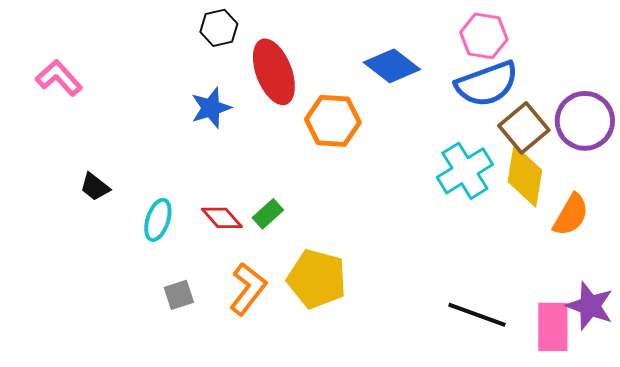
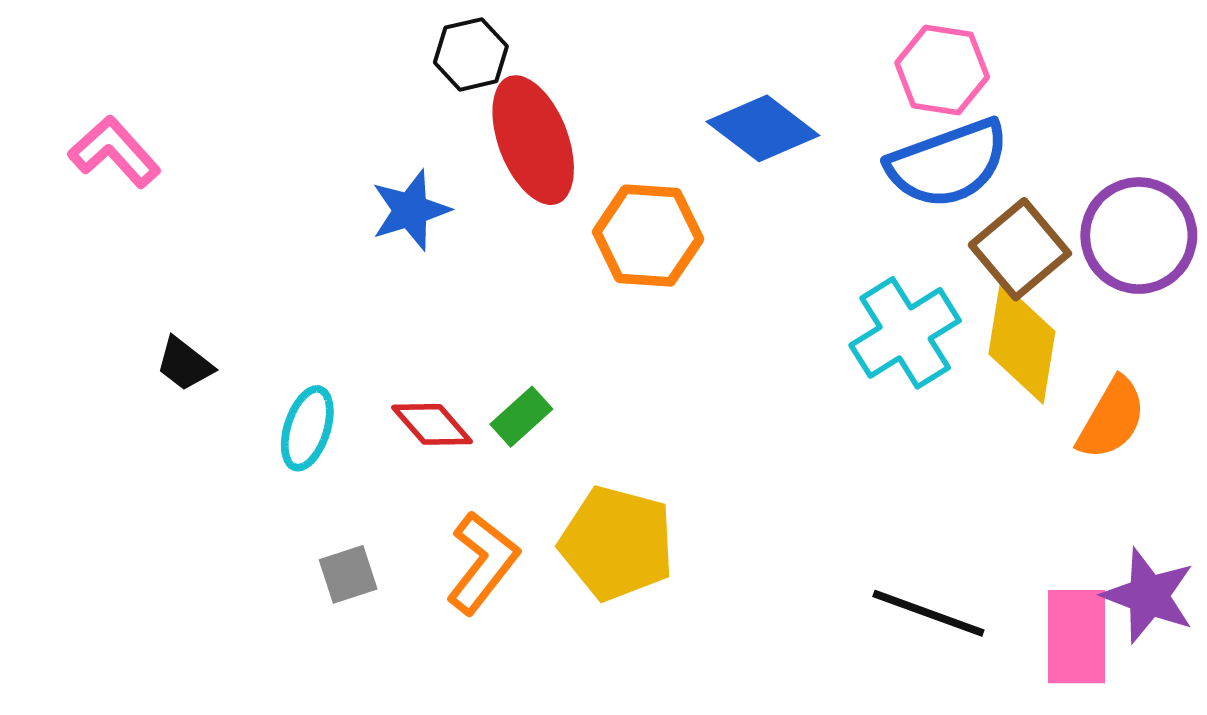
black hexagon: (219, 28) -> (471, 54), moved

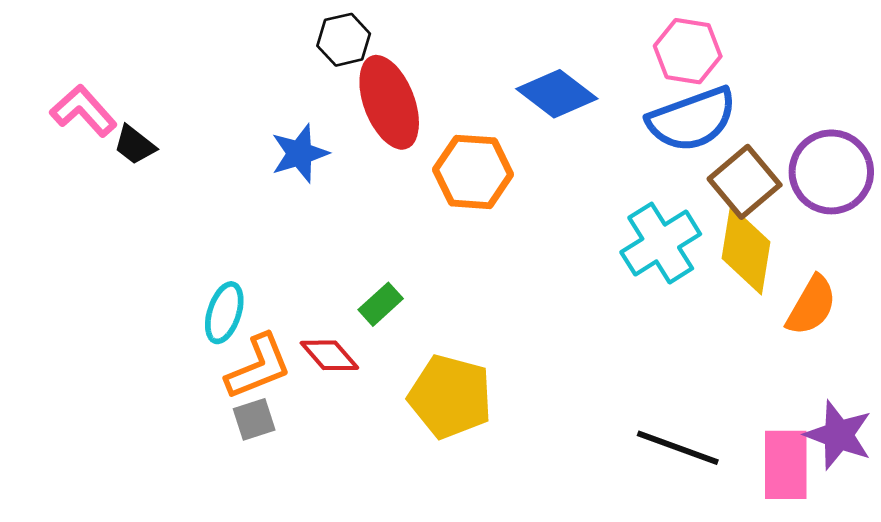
black trapezoid: (185, 364) -> (135, 145), moved
red diamond: (432, 424) -> (329, 355), moved
orange L-shape: (483, 563) -> (258, 367), moved, turned 30

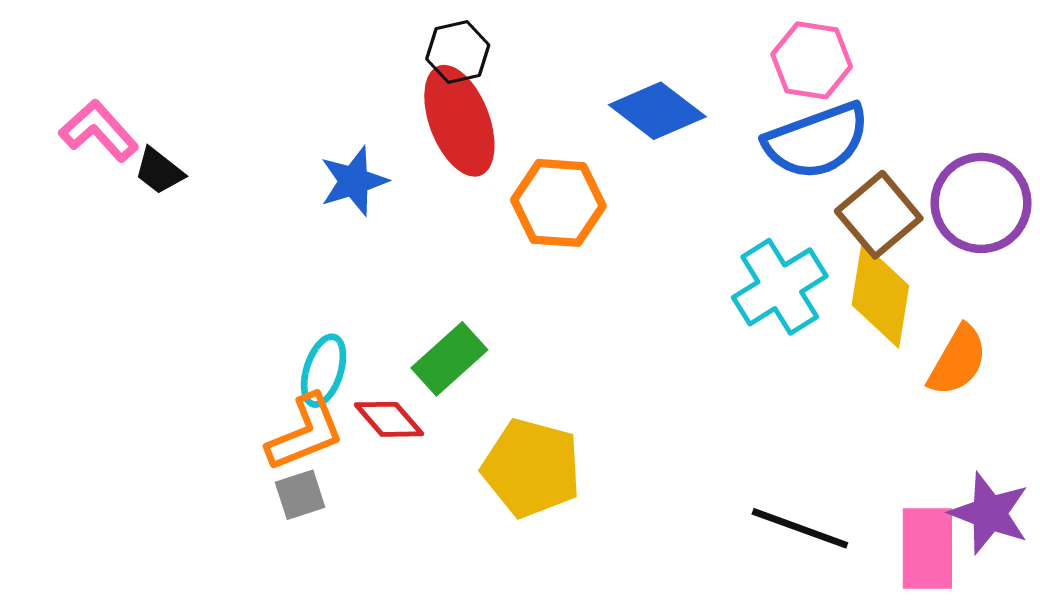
black hexagon: (344, 40) -> (458, 52), moved
green rectangle: (381, 304) -> (449, 359), size x1.4
cyan ellipse: (224, 313) -> (324, 371), moved

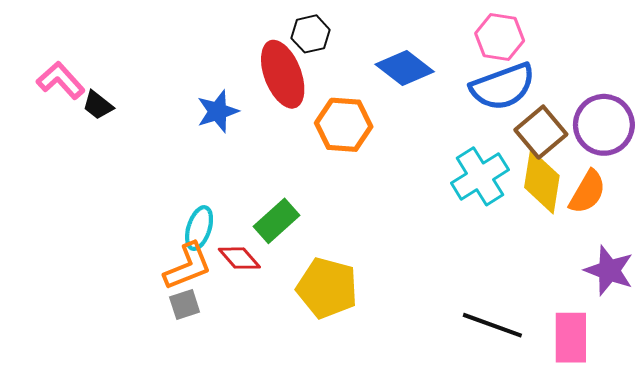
black hexagon: (458, 52) -> (311, 34), moved
orange semicircle: (958, 361) -> (587, 192), moved
purple star: (989, 513) -> (609, 270), moved

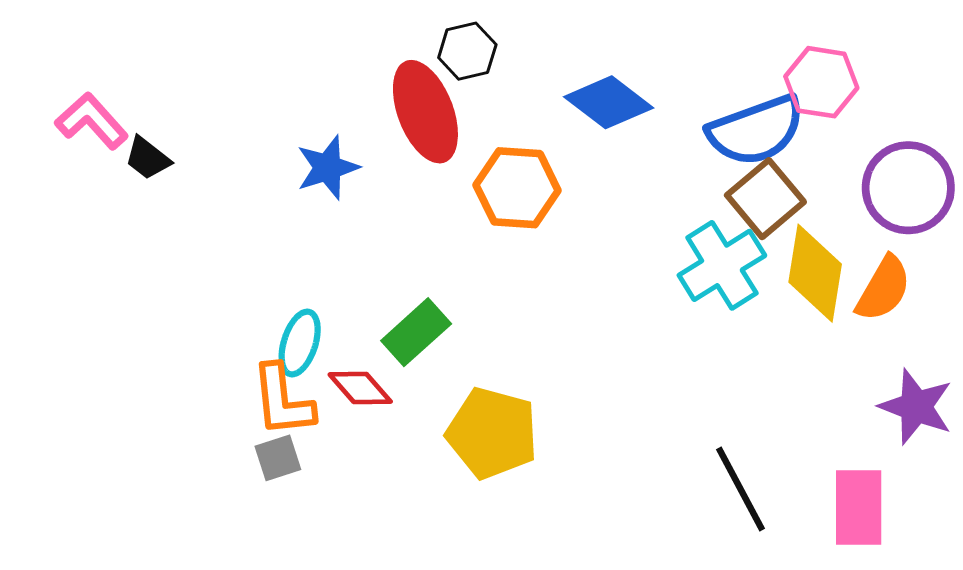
pink hexagon: (500, 37) -> (821, 82), moved
brown square: (541, 132) -> (765, 199), moved
orange L-shape: (188, 266) -> (283, 400), turned 106
black line: (492, 325) -> (741, 489), turned 42

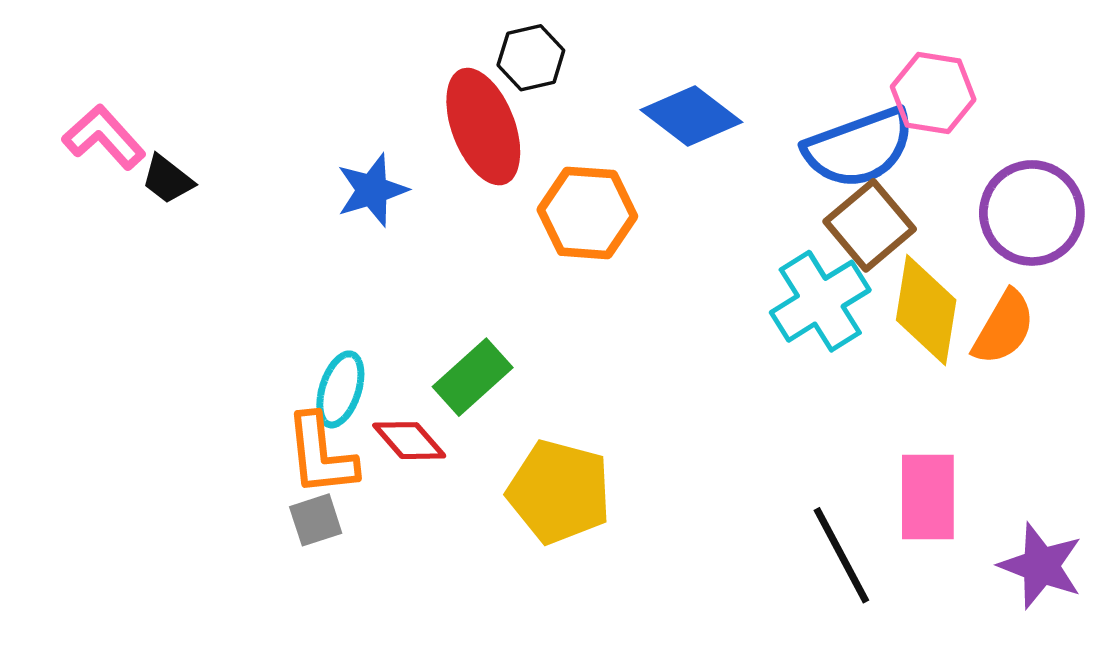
purple star: (916, 407) -> (1041, 566), moved
pink rectangle: (859, 508) -> (928, 497), moved

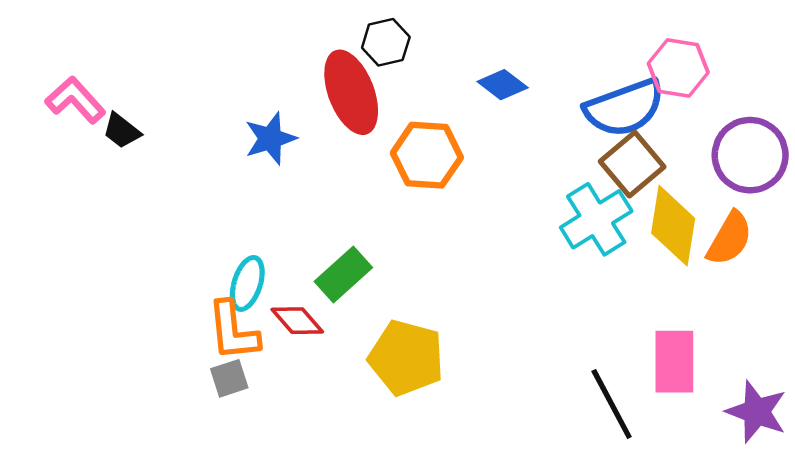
blue diamond: (691, 116) -> (503, 85), size x0.7

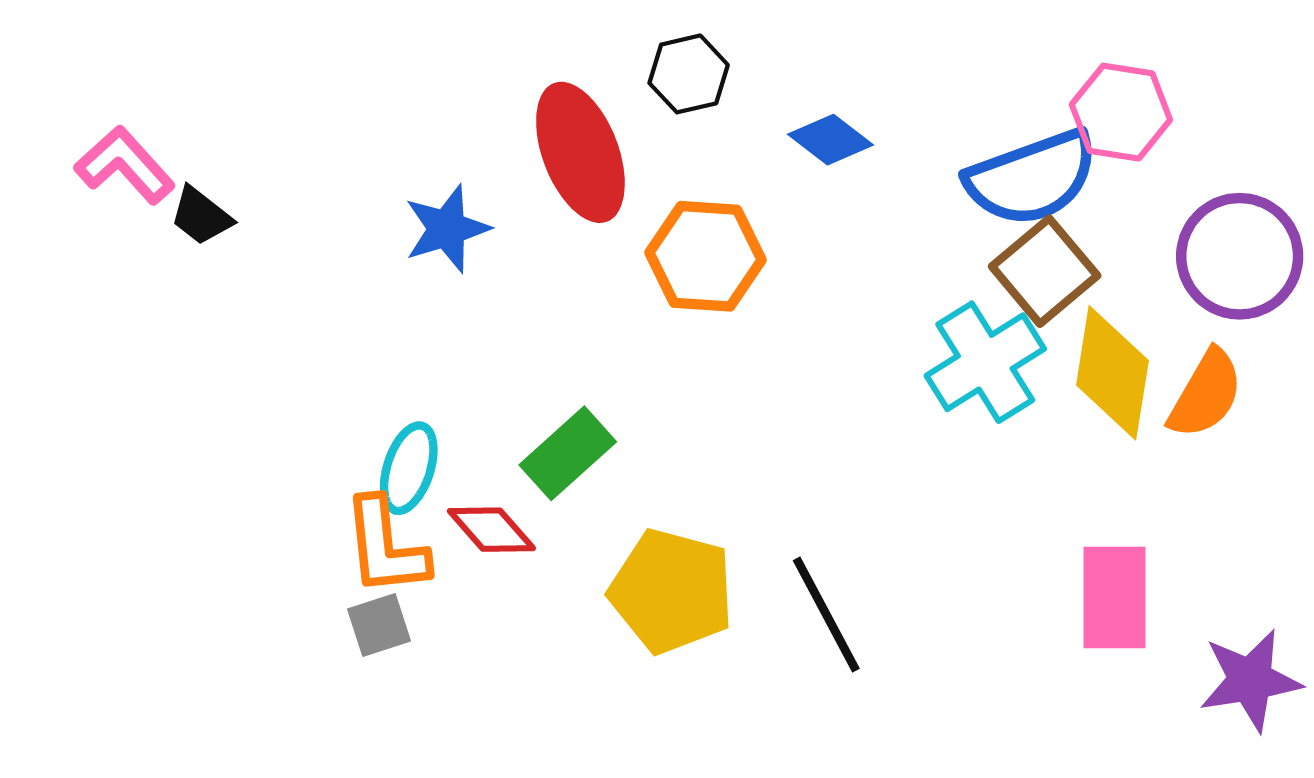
black hexagon: (386, 42) -> (689, 74), moved
black line: (612, 404) -> (826, 614), moved
purple star: (757, 412) -> (1250, 680), turned -30

